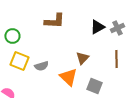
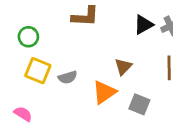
orange triangle: (68, 77) -> (104, 92), turned 42

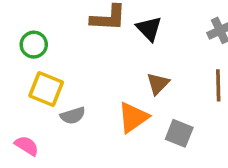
black triangle: (143, 25) -> (149, 29), moved, turned -45
gray semicircle: (68, 77) -> (73, 116), moved

